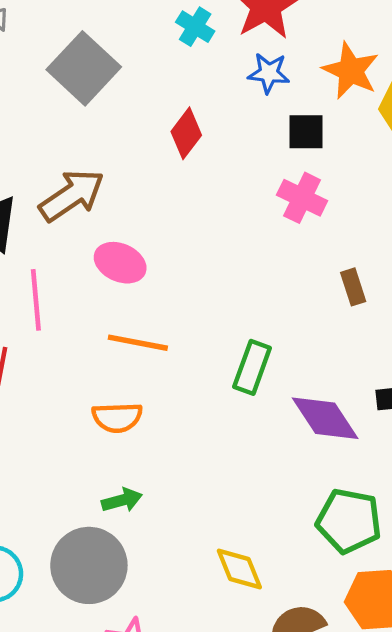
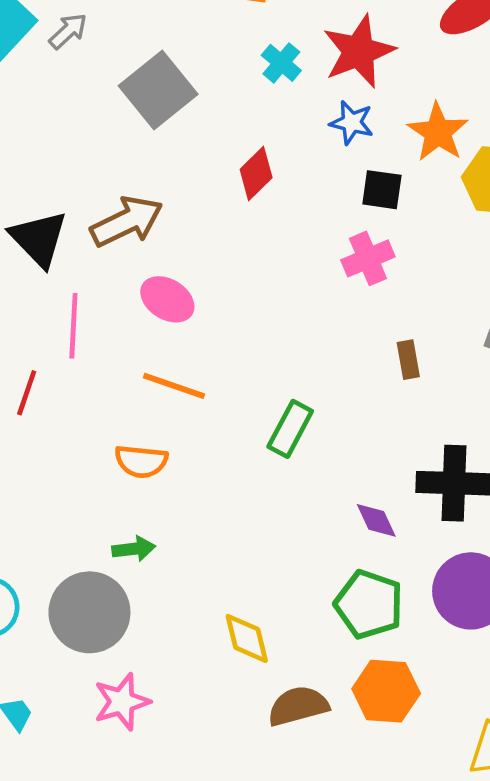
pink cross: (302, 198) -> (368, 258), turned 33
purple diamond: (325, 418) -> (376, 520), moved, size x0.6

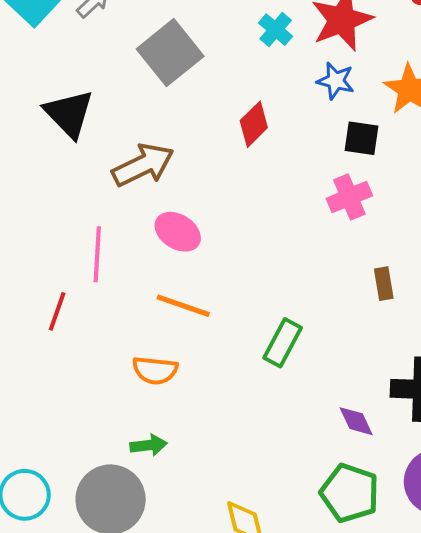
black triangle: (39, 239) -> (69, 114), moved

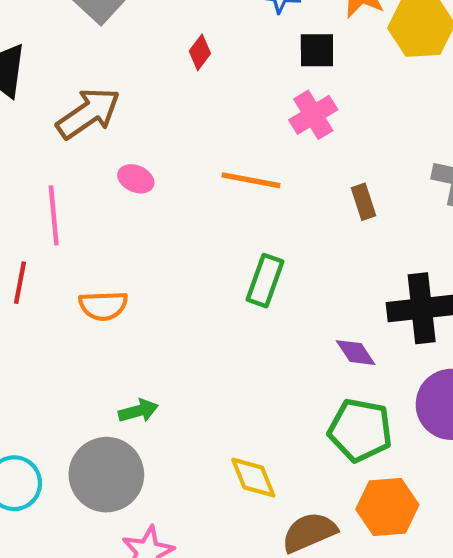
red diamond: (254, 124) -> (200, 52), size x0.7
pink ellipse: (178, 232) -> (136, 179), size x0.7
orange line: (183, 306) -> (251, 180), moved
orange semicircle: (155, 370) -> (103, 306), moved

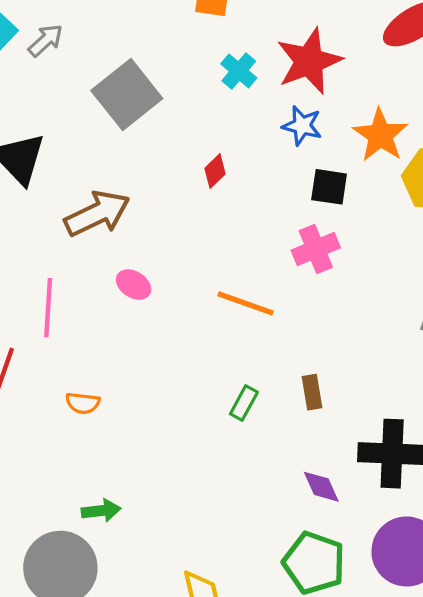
brown rectangle: (363, 202) -> (312, 392), moved
green rectangle: (265, 281) -> (244, 403), size x0.7
orange semicircle: (103, 306) -> (83, 403), size x0.7

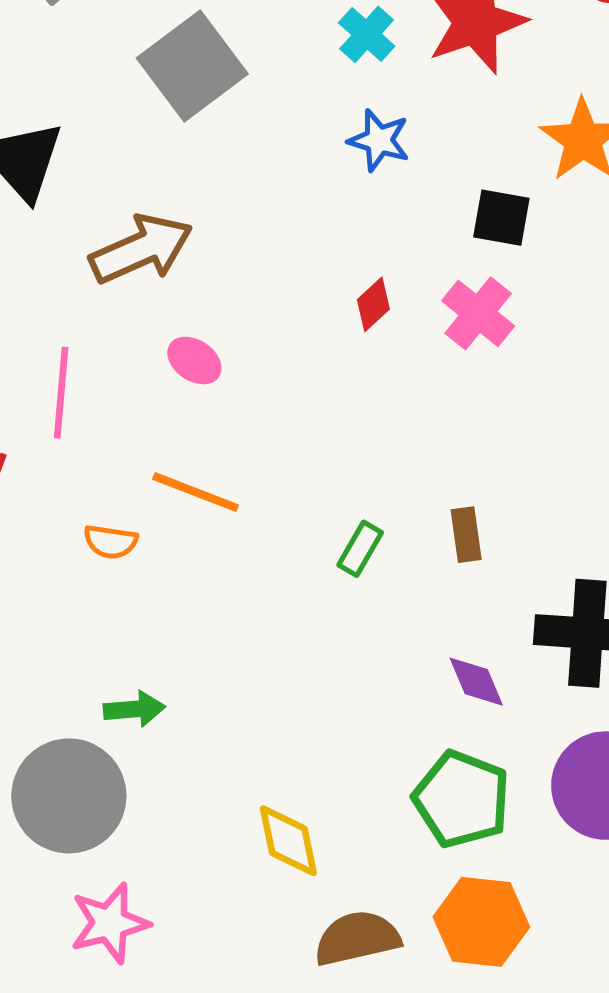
blue star: (302, 126) -> (379, 140), moved
red diamond: (215, 171) -> (373, 304), moved
pink cross: (316, 249) -> (478, 313), turned -30
orange line: (245, 303) -> (196, 492), moved

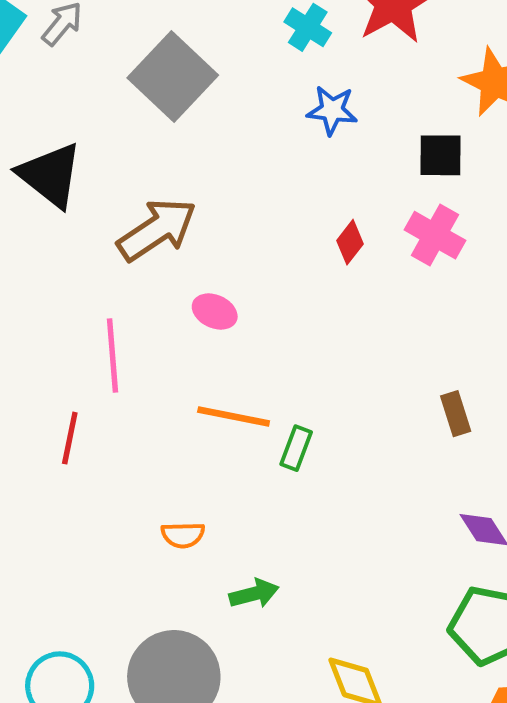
orange semicircle: (111, 542) -> (183, 535), moved
green rectangle: (360, 549) -> (296, 448), moved
green arrow: (134, 709) -> (254, 594), moved

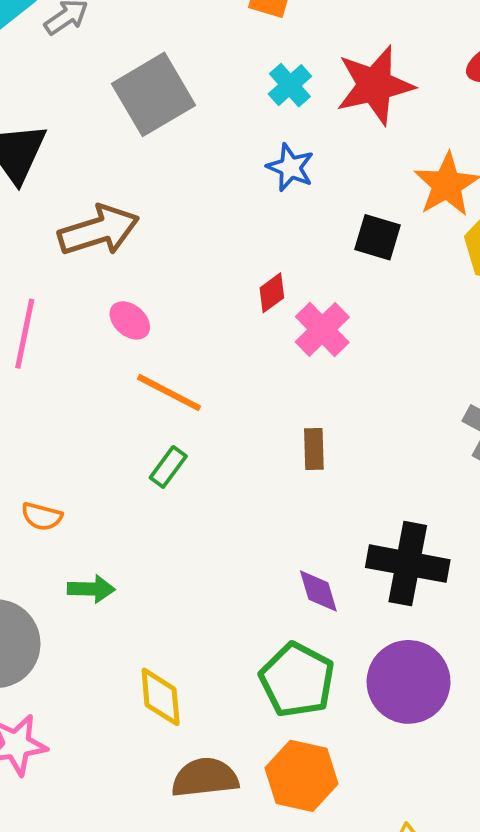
pink cross: (435, 235) -> (322, 330), moved
brown rectangle: (456, 414) -> (314, 449), moved
orange line: (234, 417) -> (169, 393), moved

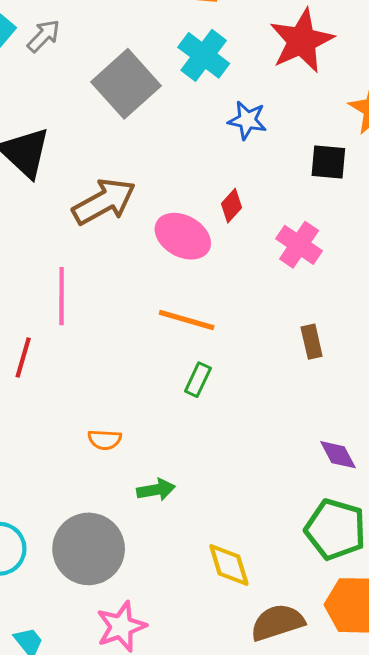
cyan cross: (290, 85) -> (204, 55), moved, size x1.4
red diamond: (272, 293) -> (231, 206), moved
pink ellipse: (130, 320) -> (183, 236), moved, size x1.6

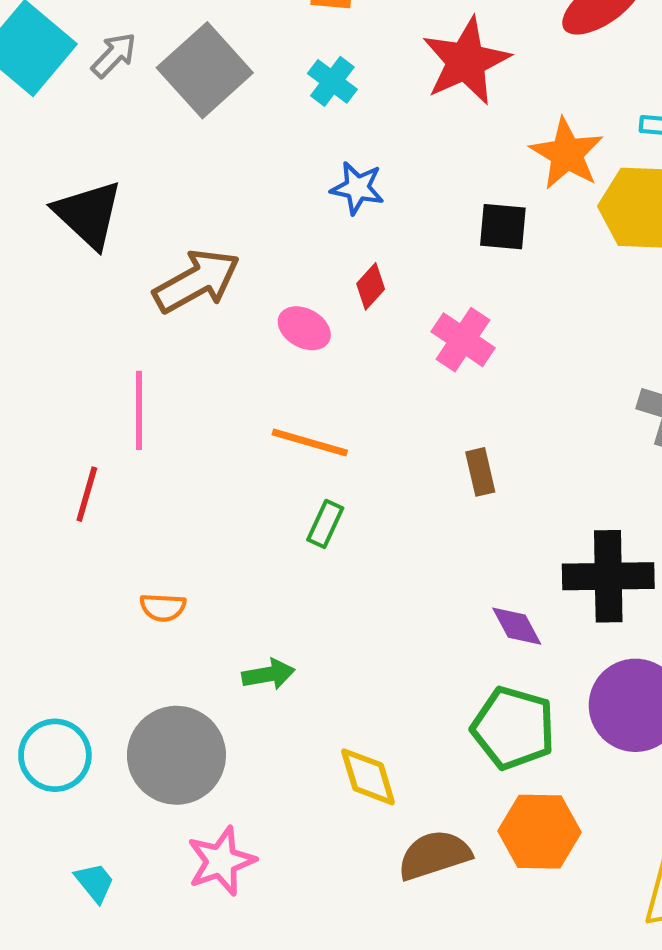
cyan cross: (204, 55) -> (332, 81), size x0.7
gray square: (126, 84) -> (205, 70), moved
blue star: (247, 120) -> (357, 188), moved
pink ellipse: (183, 236) -> (304, 328), size x0.7
orange semicircle: (105, 440) -> (163, 607), moved

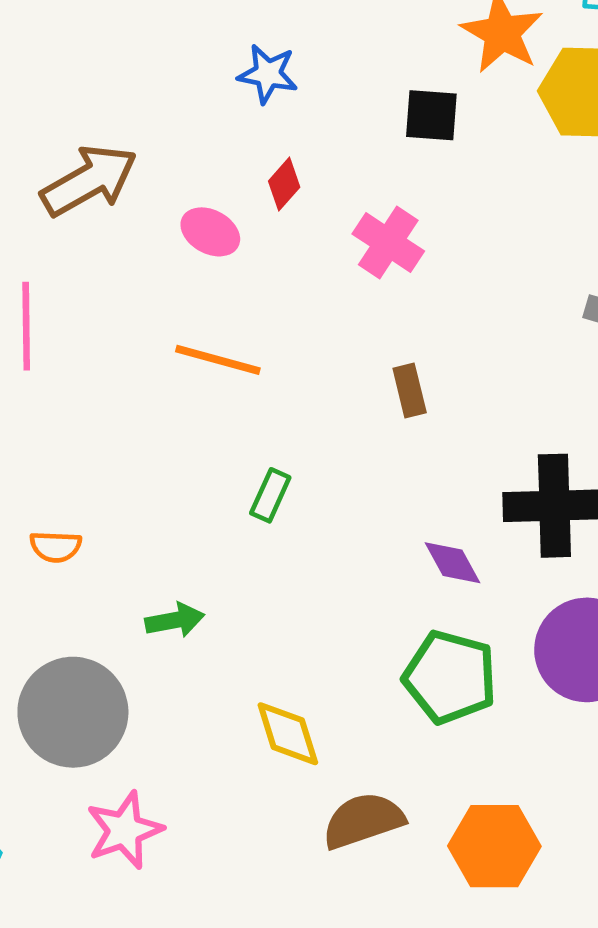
green rectangle: (325, 524) -> (270, 495), moved
orange hexagon: (540, 832) -> (494, 846), moved

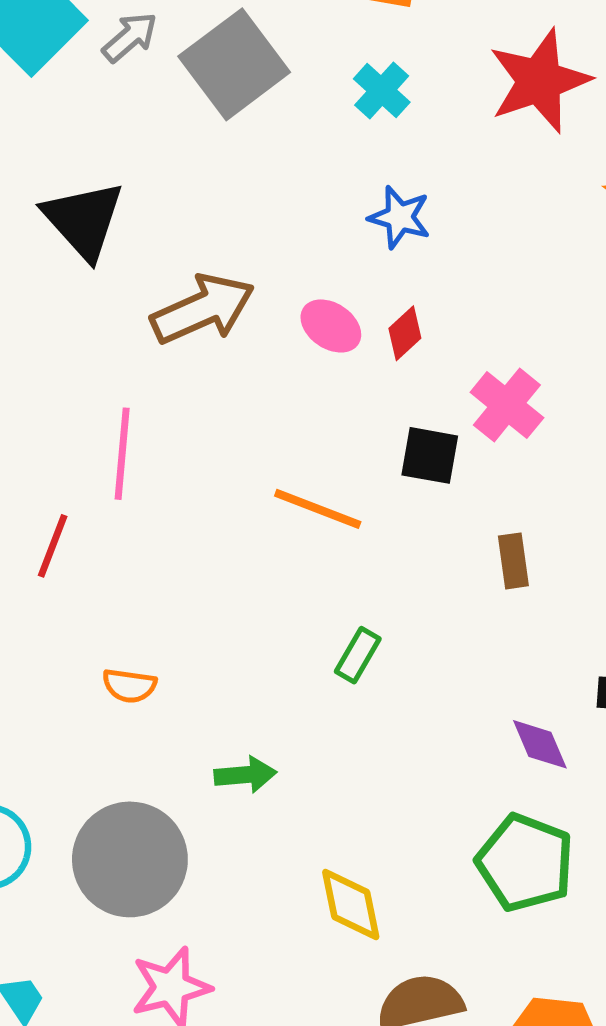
black square: (431, 115) -> (430, 455), moved
pink ellipse: (210, 232) -> (331, 326), moved

